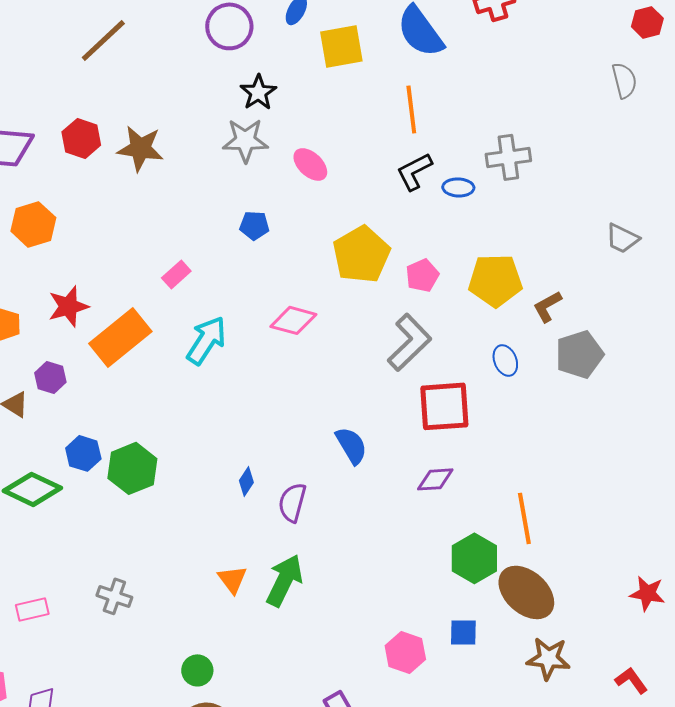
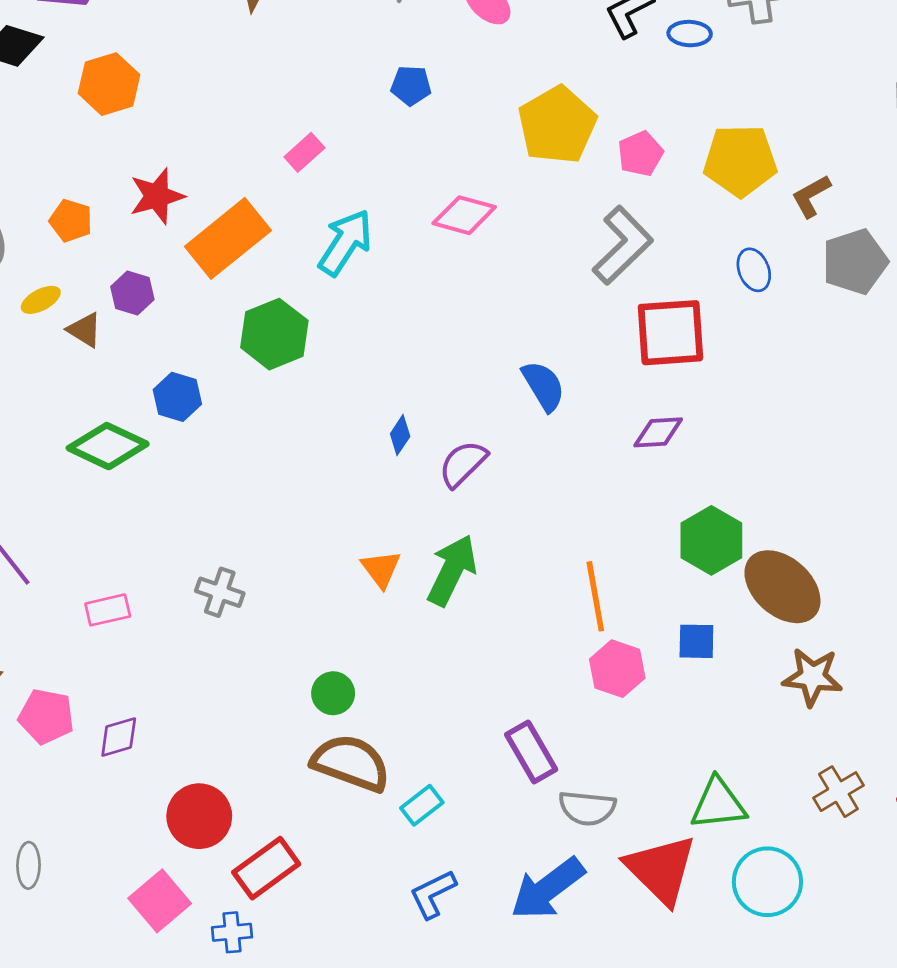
green hexagon: (132, 468) -> (274, 334), moved
purple semicircle: (292, 502) -> (463, 464), turned 30
orange line: (524, 518) -> (595, 596), moved

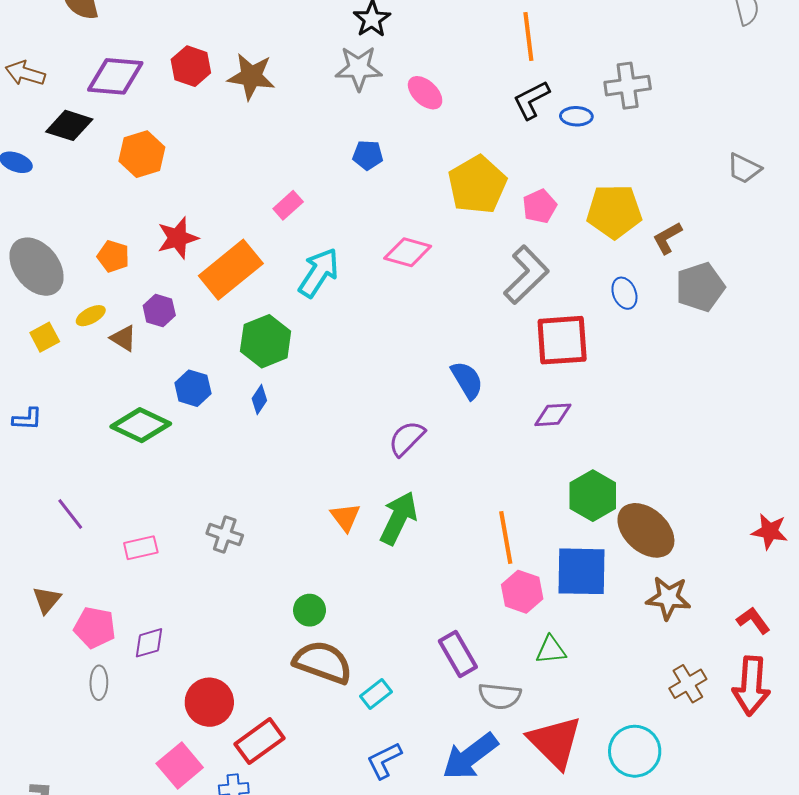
blue diamond: (400, 435) -> (259, 399), moved
blue square: (696, 641) -> (582, 571), size x1.8
green triangle: (718, 804) -> (551, 650), moved, size x0.7
gray ellipse: (28, 865) -> (99, 683), moved

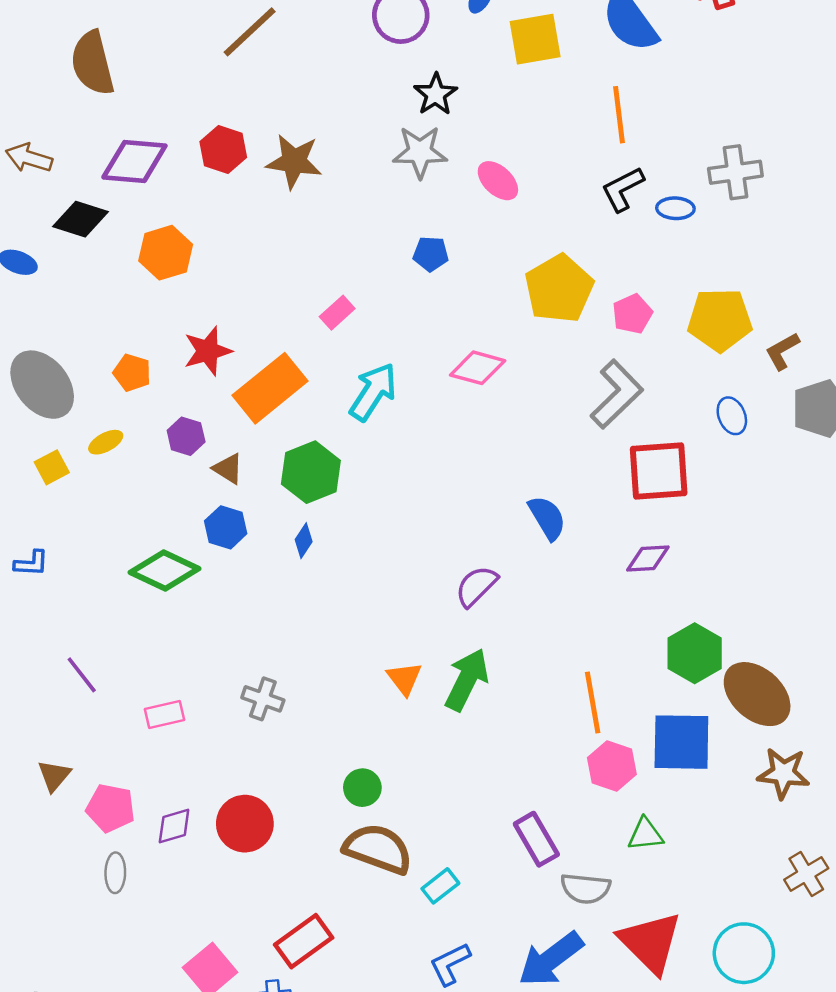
brown triangle: (123, 338) -> (228, 469), moved
red circle: (209, 702) -> (245, 824), moved

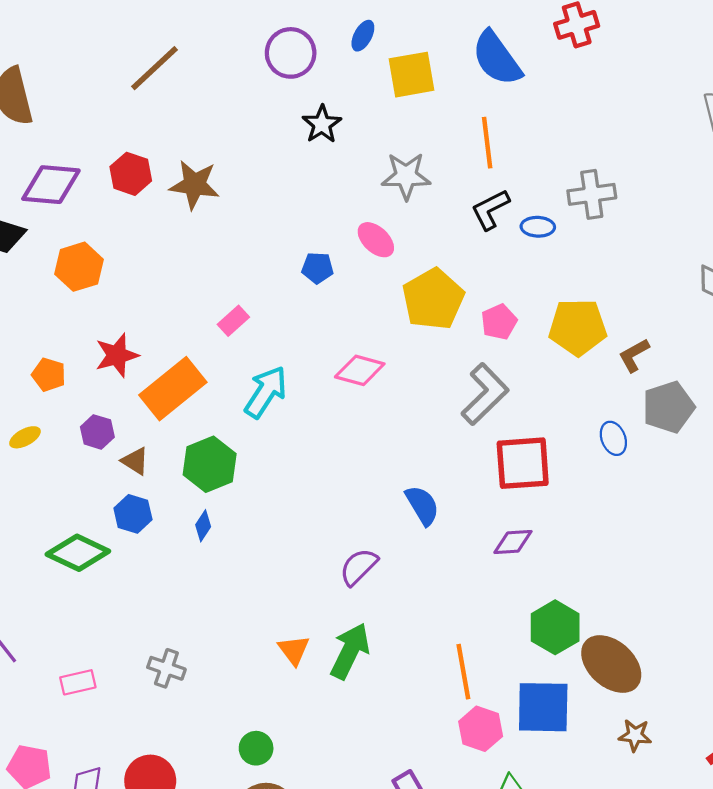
gray star: (420, 152) -> (406, 176), moved
pink ellipse: (498, 181) -> (376, 240), moved
blue ellipse: (732, 416) -> (613, 438), moved
brown star: (783, 773) -> (635, 735), size x0.7

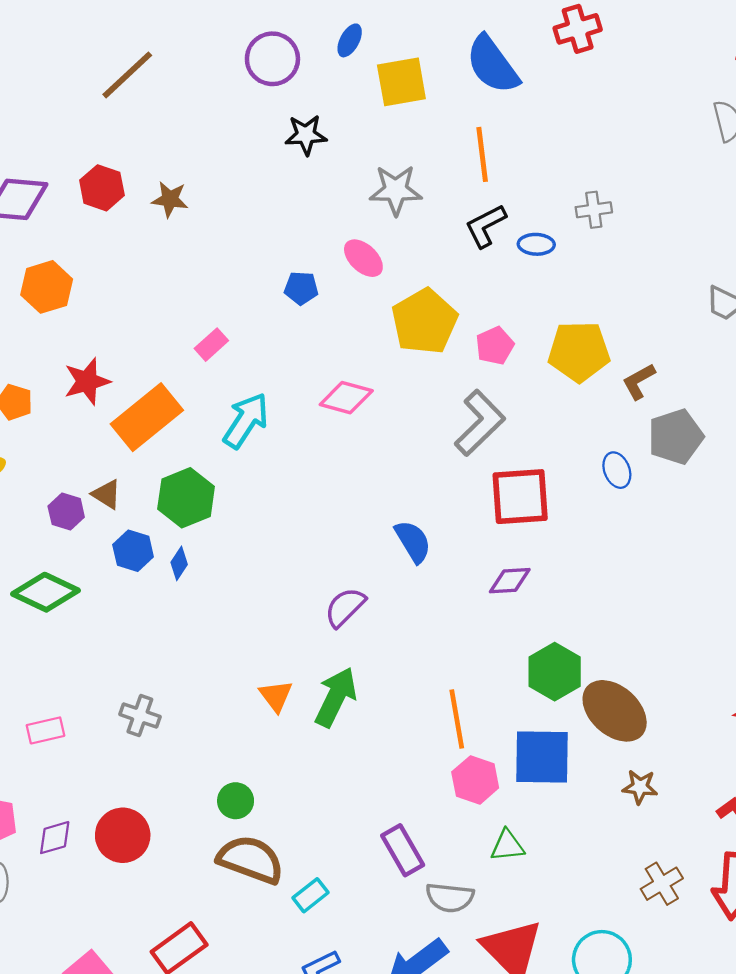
black star: (322, 124) -> (306, 135), turned 30
brown star: (194, 185) -> (170, 199), size x0.7
gray cross: (592, 194) -> (594, 210), size x0.7
purple hexagon: (97, 432) -> (66, 512), moved
blue hexagon: (133, 514) -> (133, 551), moved

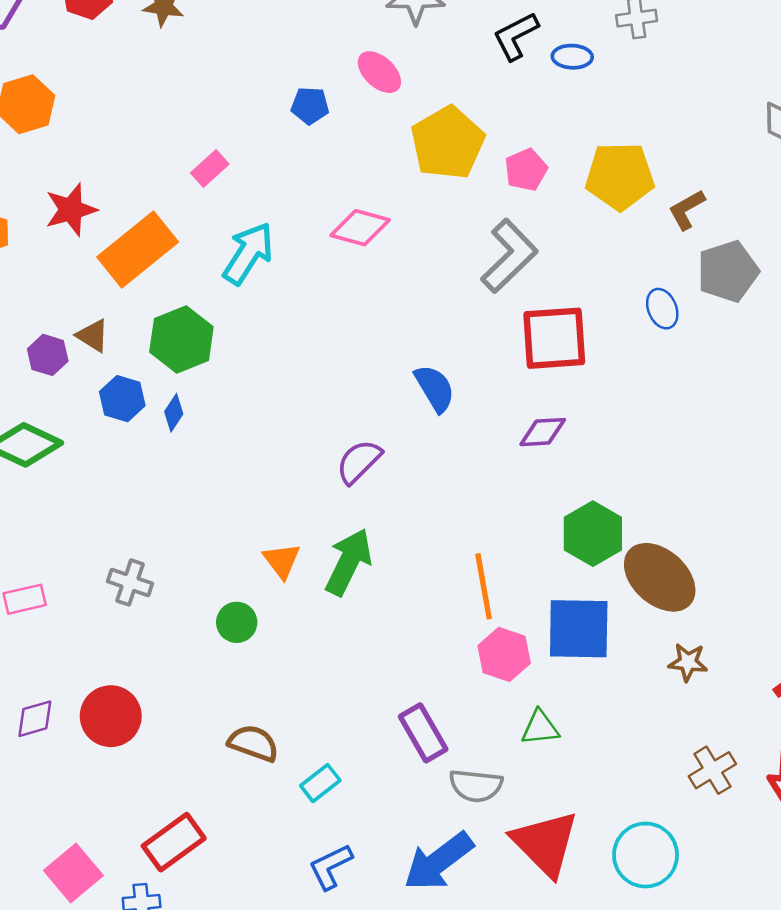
green circle: (236, 801) -> (237, 622), moved
brown semicircle: (251, 859) -> (253, 743), size x0.7

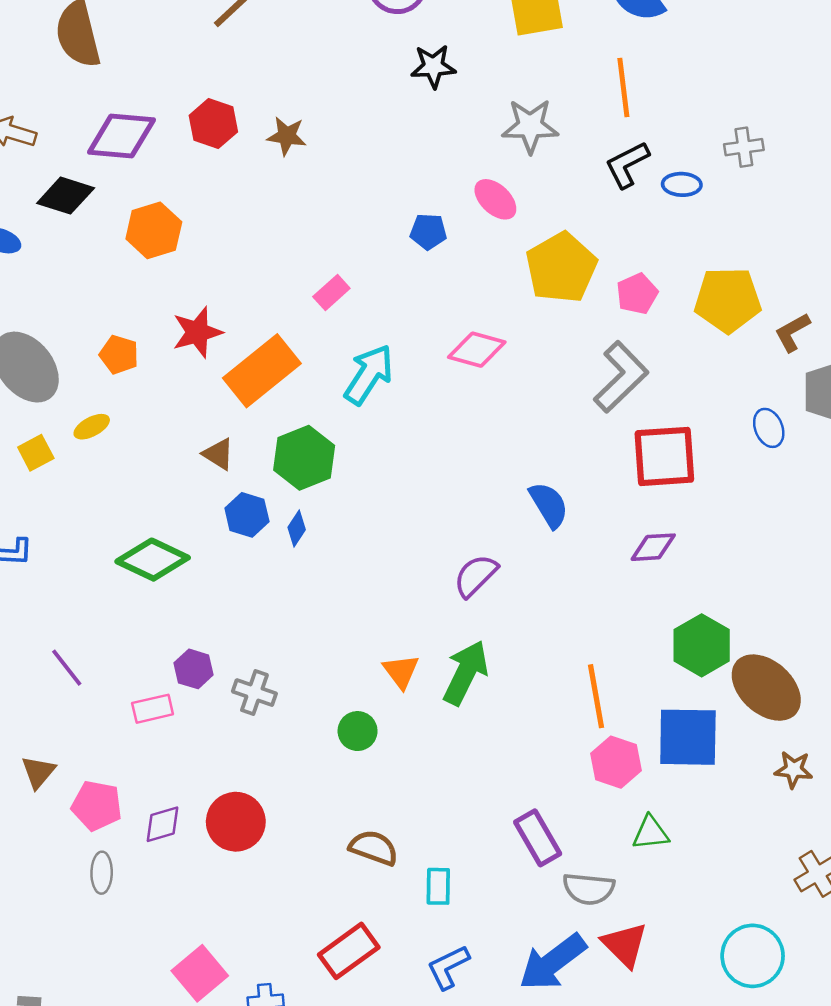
purple hexagon: (48, 355) -> (194, 669), moved
cyan rectangle: (320, 783) -> (438, 886), turned -51
red rectangle: (174, 842) -> (349, 951), moved
red triangle: (545, 843) -> (625, 945), moved, size x0.7

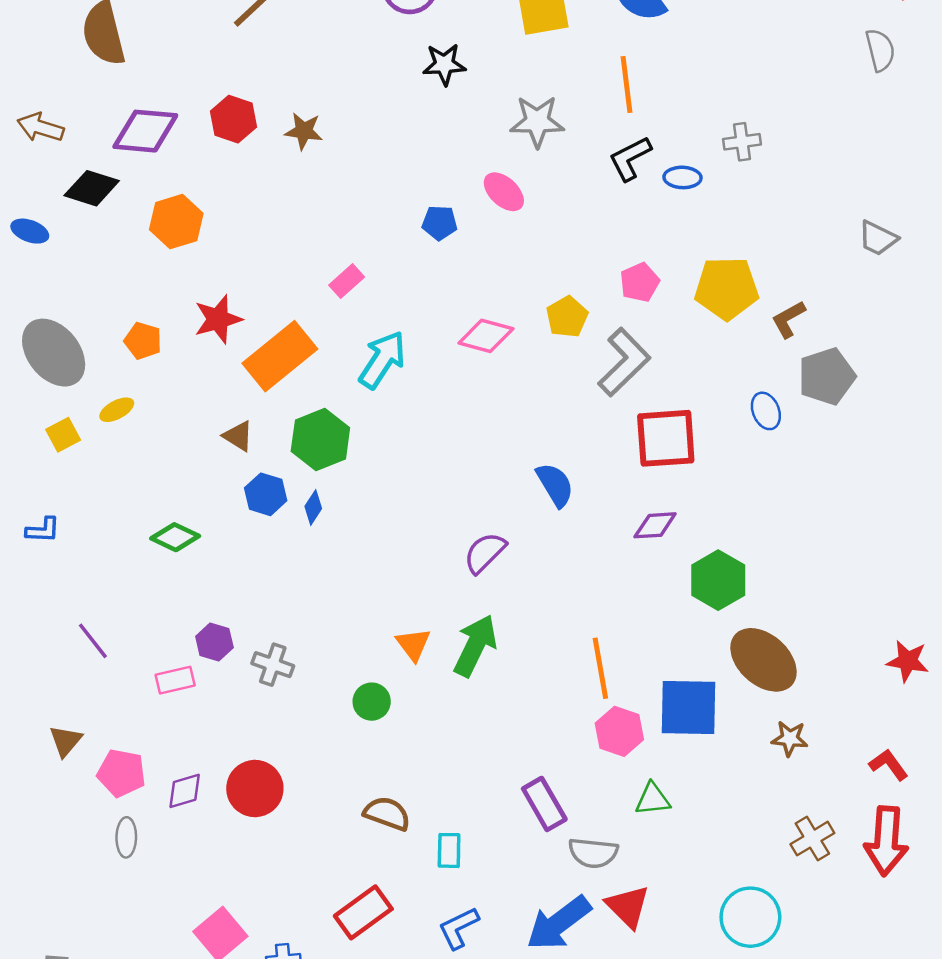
yellow pentagon: (561, 268) -> (567, 317), moved, size x0.6
green diamond: (153, 560) -> (175, 537), size x0.7
green hexagon: (702, 645) -> (718, 580), moved

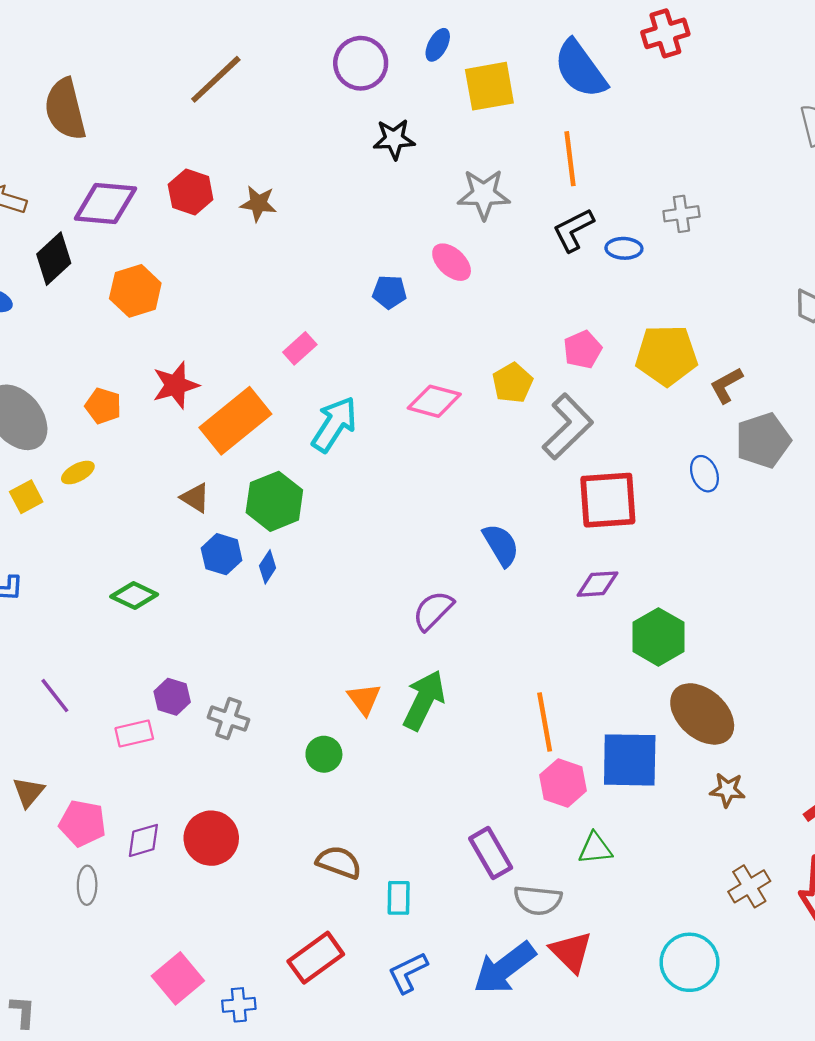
black diamond: (92, 188) -> (54, 259), turned -60

